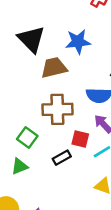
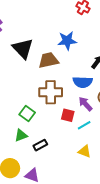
black triangle: (31, 39) -> (23, 48), moved
black rectangle: (62, 158) -> (40, 145), moved

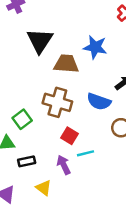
purple arrow: (85, 104) -> (64, 165), moved
yellow triangle: (85, 151) -> (44, 188), moved

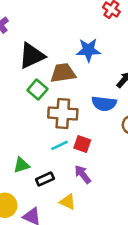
black triangle: (40, 41) -> (32, 56), turned 44
green square: (22, 119) -> (37, 90), moved
cyan line: (86, 153) -> (60, 145), moved

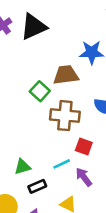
black triangle: (32, 56) -> (34, 27), moved
cyan line: (60, 145) -> (62, 164), moved
black rectangle: (45, 179) -> (37, 186), moved

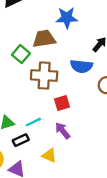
red square: (84, 147) -> (62, 103), turned -35
cyan line: (62, 164) -> (33, 122), moved

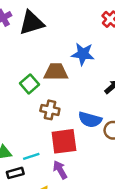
blue semicircle: (81, 66) -> (90, 120), moved
brown cross: (44, 75) -> (50, 110), size x0.7
red square: (62, 103) -> (64, 141), size x1.6

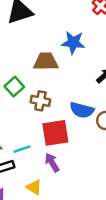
green square: (29, 84) -> (14, 87), moved

